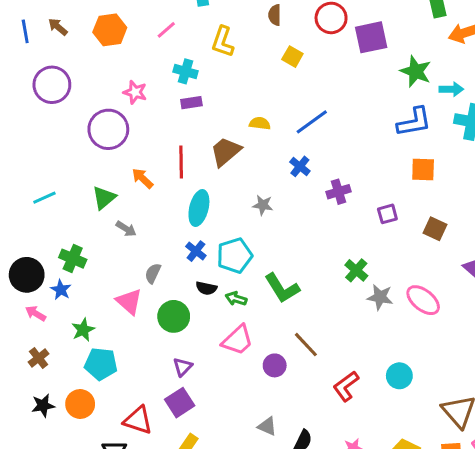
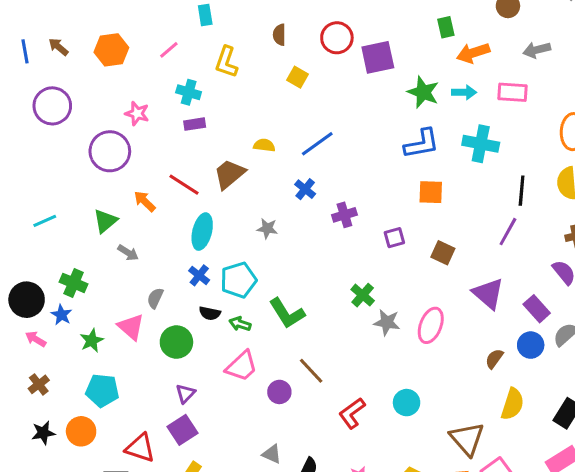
cyan arrow: (451, 89) -> (464, 92), moved
red line: (181, 162) -> (184, 185), turned -56
pink ellipse: (423, 300) -> (431, 325), turned 72
green star: (83, 330) -> (92, 341), moved

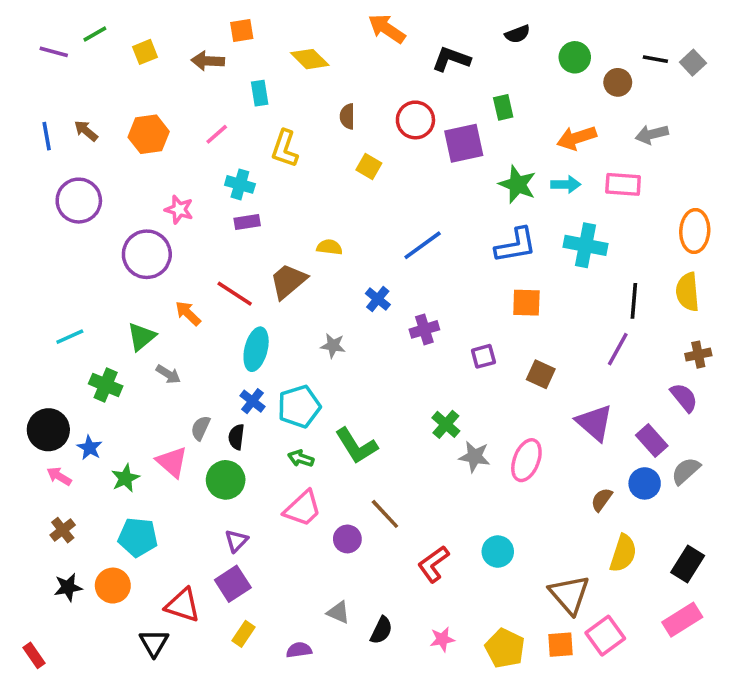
green rectangle: (446, 27) -> (503, 107), moved
blue line: (317, 144) -> (423, 245), moved
green cross: (74, 283) -> (106, 385), moved
black semicircle: (210, 313) -> (236, 437), moved, turned 85

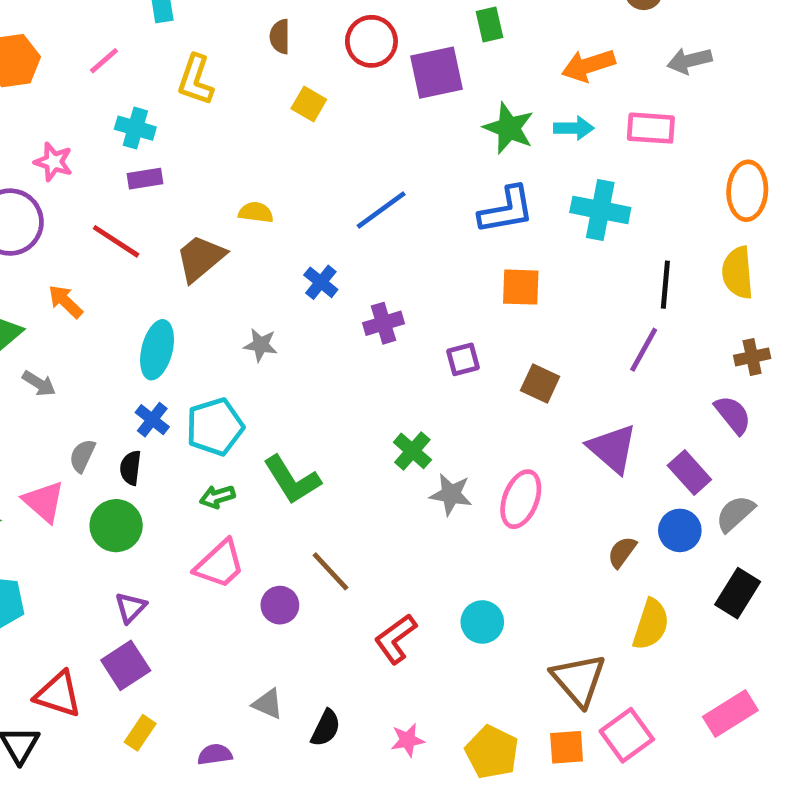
red line: (235, 294) -> (116, 241), moved
green arrow: (301, 458) -> (217, 497), turned -35
black rectangle: (688, 564) -> (738, 593), moved

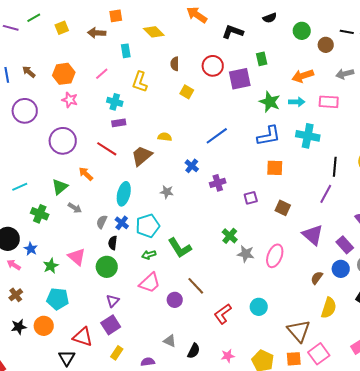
pink star: (53, 162) -> (70, 100), moved
gray semicircle: (82, 456) -> (102, 222), moved

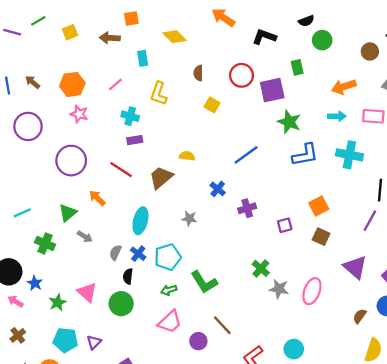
green circle: (302, 31) -> (322, 40), moved
green star: (270, 102) -> (289, 122), moved
orange square: (275, 168) -> (319, 206), moved, turned -30
purple triangle: (113, 301) -> (94, 342), moved

